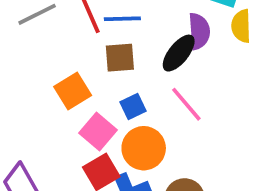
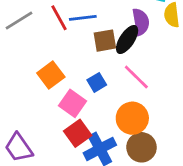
brown square: (120, 58) -> (105, 41), moved
orange circle: (144, 148) -> (132, 118), moved

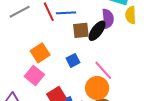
pink line: (136, 77) -> (103, 70), moved
pink square: (72, 103) -> (34, 76), moved

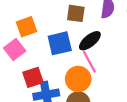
black ellipse: (97, 31) -> (90, 41), moved
blue square: (73, 60) -> (60, 43), size x1.6

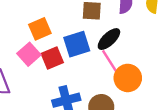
red square: (33, 77) -> (52, 58), moved
orange circle: (78, 79) -> (128, 78), moved

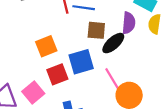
black ellipse: (109, 39) -> (113, 43), moved
pink square: (29, 54) -> (33, 93), moved

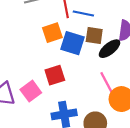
orange square: (46, 46) -> (52, 33), moved
blue square: (81, 62) -> (73, 43), moved, turned 30

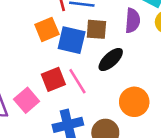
black ellipse: (110, 49) -> (111, 60), moved
pink line: (107, 83) -> (77, 81), moved

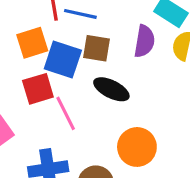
black ellipse: (111, 60) -> (111, 89), turned 64
red square: (53, 79) -> (38, 89), moved

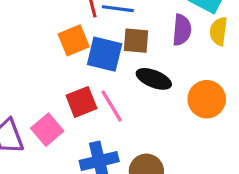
red square: (38, 89) -> (81, 102), moved
orange circle: (137, 147) -> (207, 99), moved

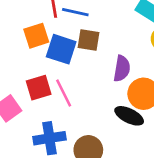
purple semicircle: (182, 30) -> (122, 69), moved
black ellipse: (154, 79) -> (129, 116), moved

